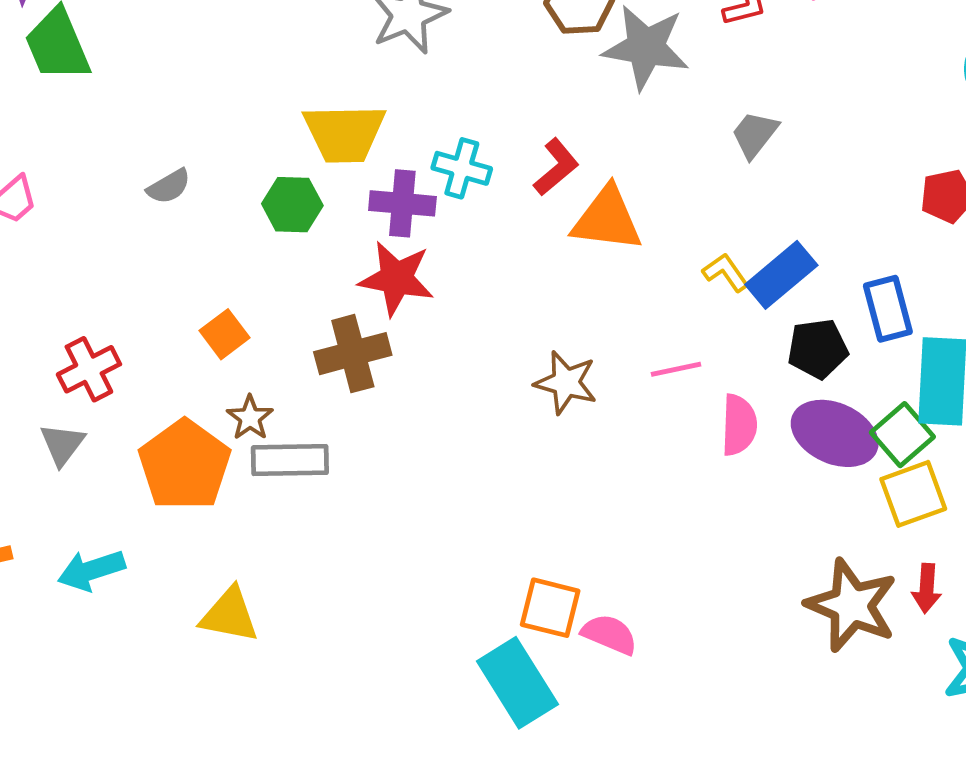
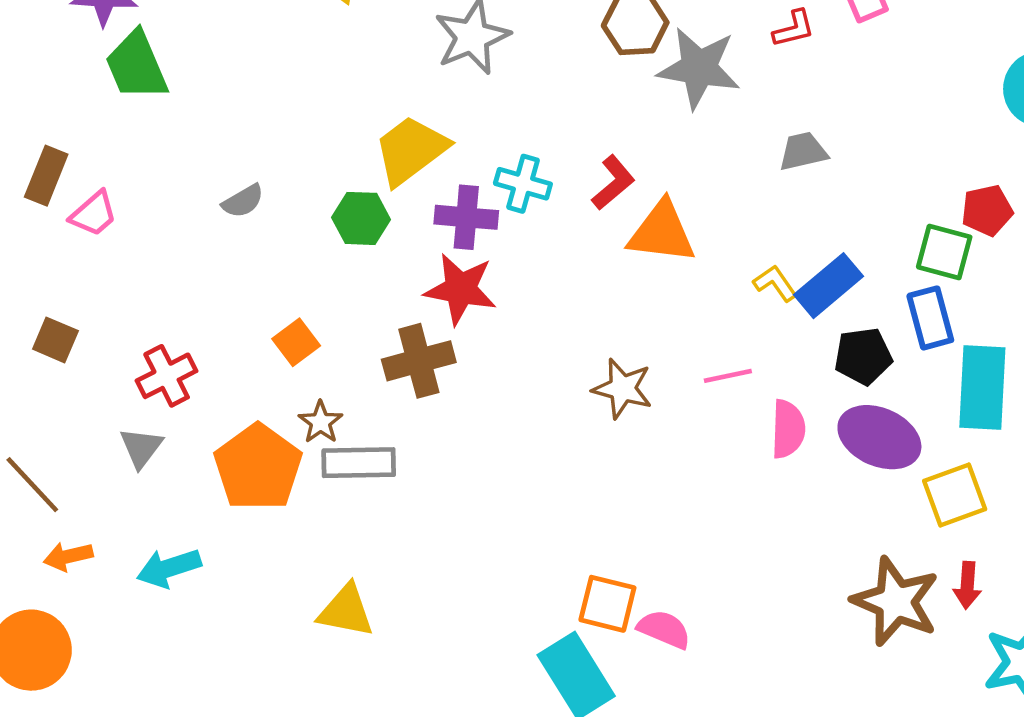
yellow trapezoid: (344, 133) -> (411, 150), turned 144
gray trapezoid: (755, 134) -> (803, 151), turned 39
green square: (902, 435) -> (944, 252), moved, turned -34
yellow triangle: (229, 615) -> (346, 611), moved

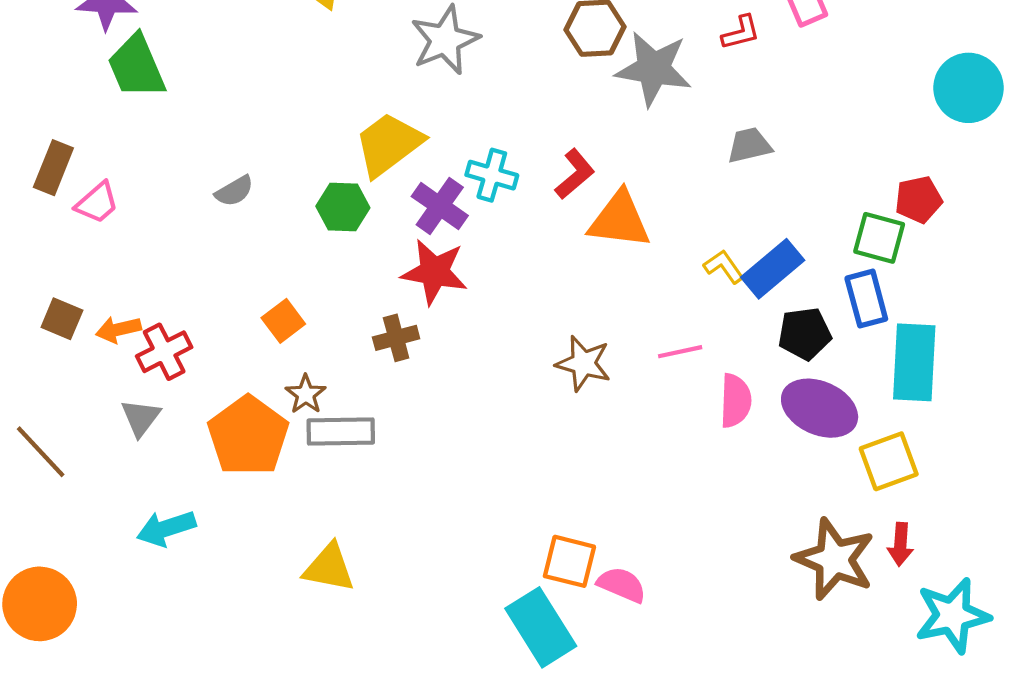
purple cross: (466, 217) -> (440, 206), turned 30
brown cross: (419, 361) -> (396, 338), size x0.7
orange arrow: (68, 556) -> (118, 329), moved

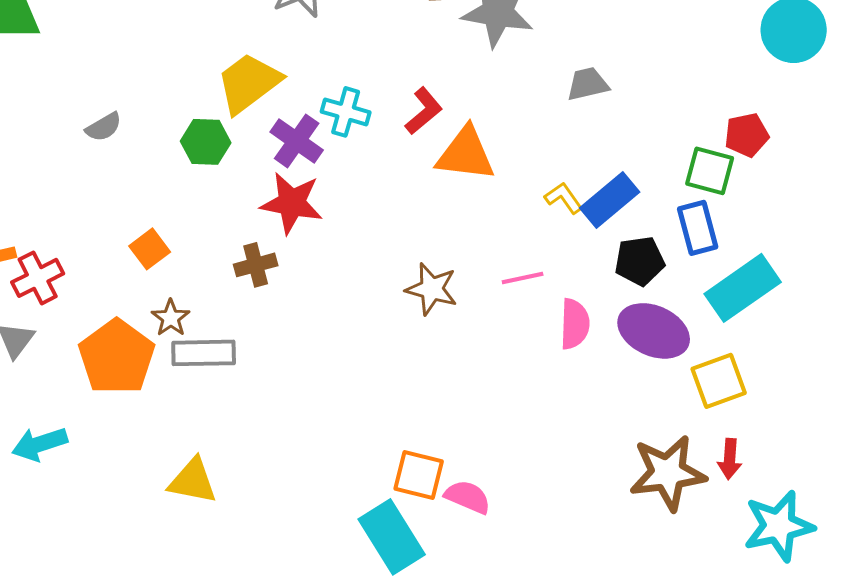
cyan rectangle: (914, 362) -> (743, 288), turned 52
brown star: (834, 559) -> (668, 473), turned -30

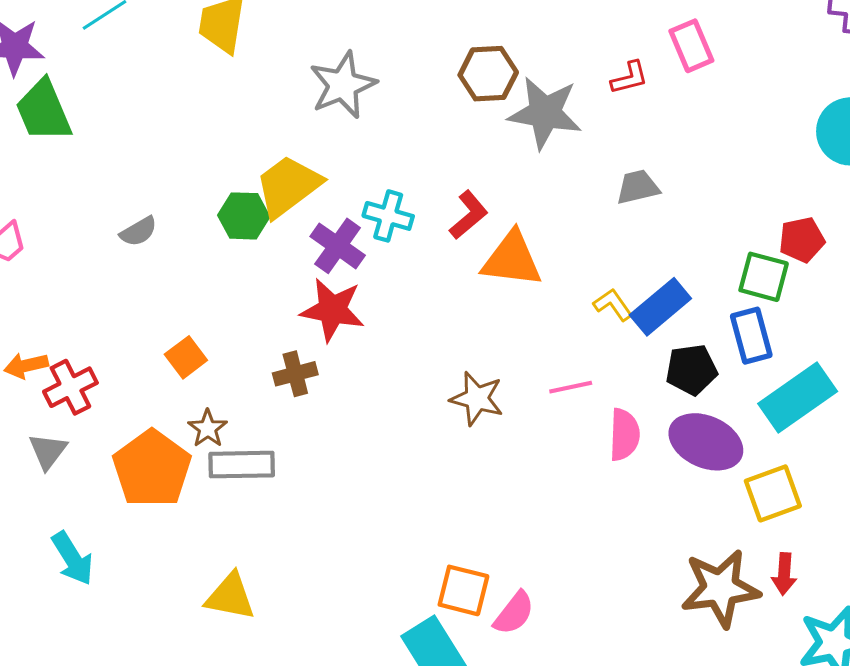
green hexagon: (206, 142) -> (244, 216), moved
cyan arrow: (40, 444) -> (72, 558), turned -104
pink semicircle: (468, 497) -> (514, 613), turned 105

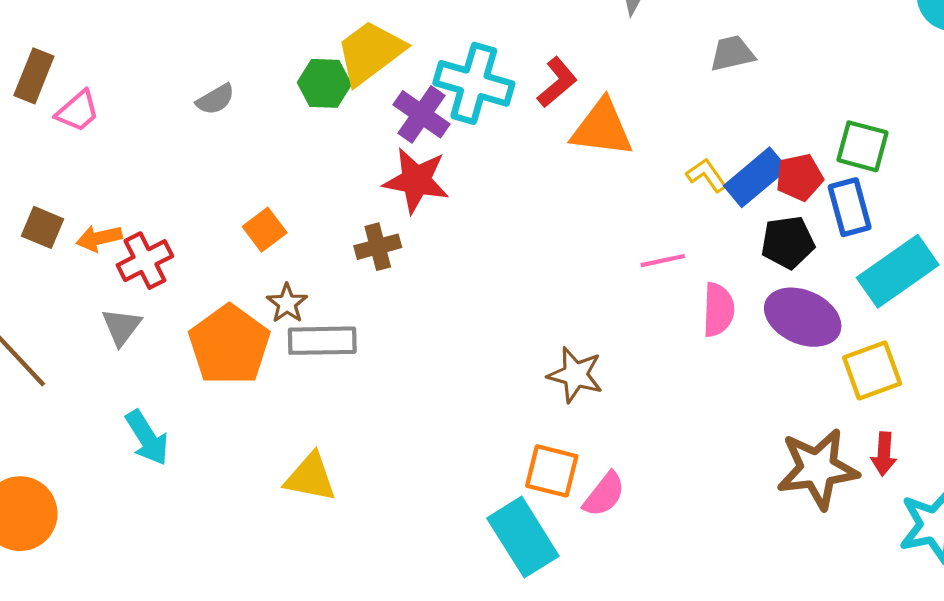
cyan cross: (388, 216) -> (474, 83), size x1.5
red pentagon: (802, 240) -> (799, 177), moved
brown star: (477, 399) -> (575, 375), moved

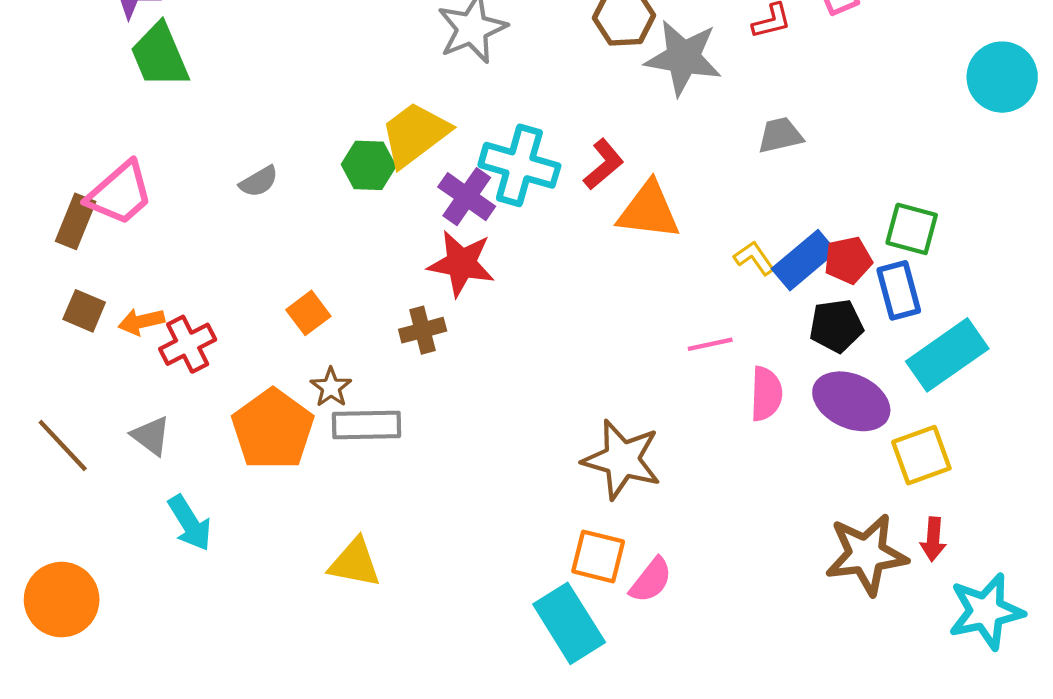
brown rectangle: (34, 76) -> (76, 221), moved
pink trapezoid: (78, 111) -> (120, 193), size x1.5
gray triangle: (121, 327) -> (151, 436), moved, turned -30
brown star: (575, 375) -> (622, 459), size x1.4

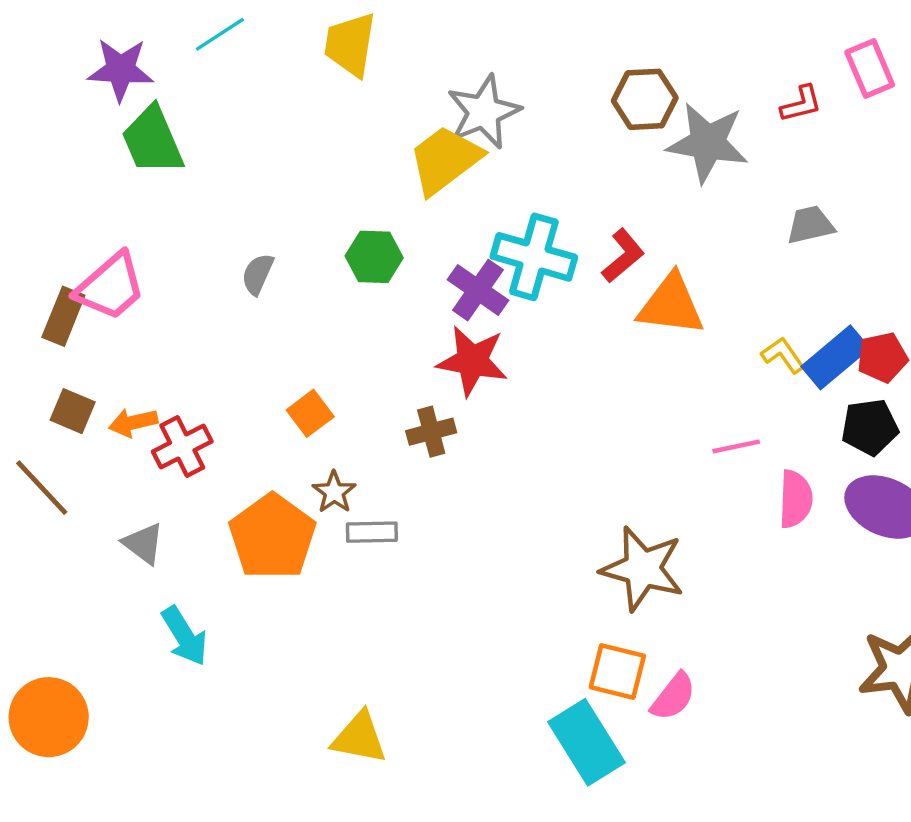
yellow trapezoid: (415, 134) -> (445, 160), moved
gray semicircle: (259, 182) -> (258, 274), turned 144
gray rectangle: (366, 425) -> (372, 532), size x0.7
brown line: (63, 445) -> (42, 488), moved
yellow triangle: (355, 563) -> (359, 738), moved

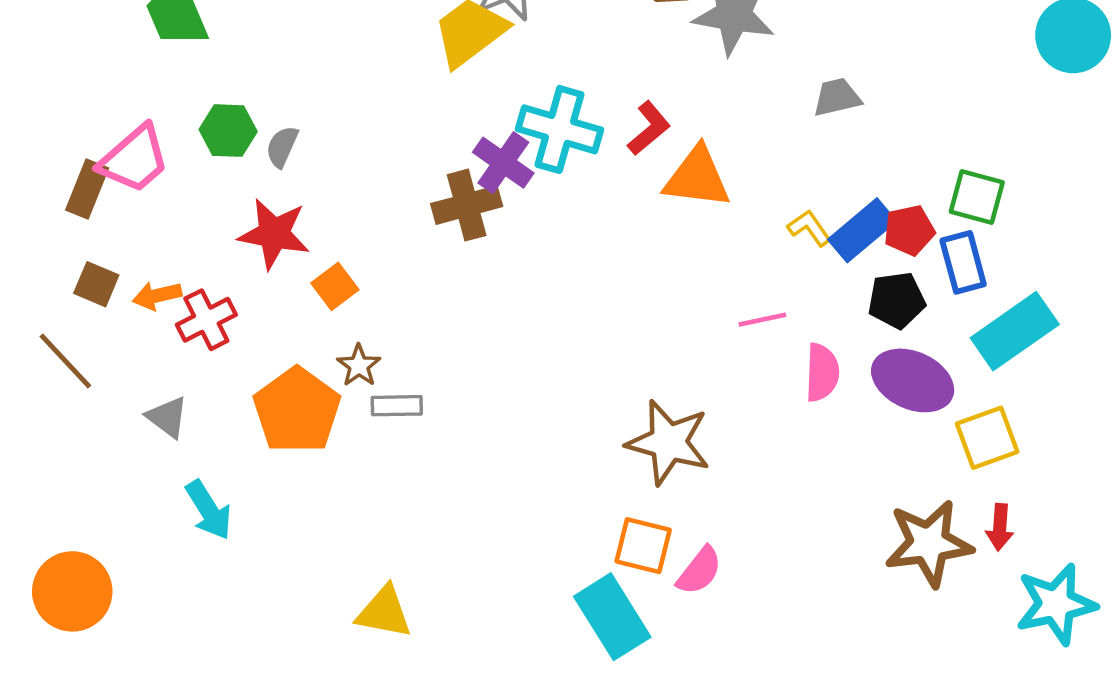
green hexagon: (374, 257) -> (228, 131), moved
red star: (472, 361) -> (274, 234), moved
brown cross: (431, 432) -> (467, 205), moved, size x1.4

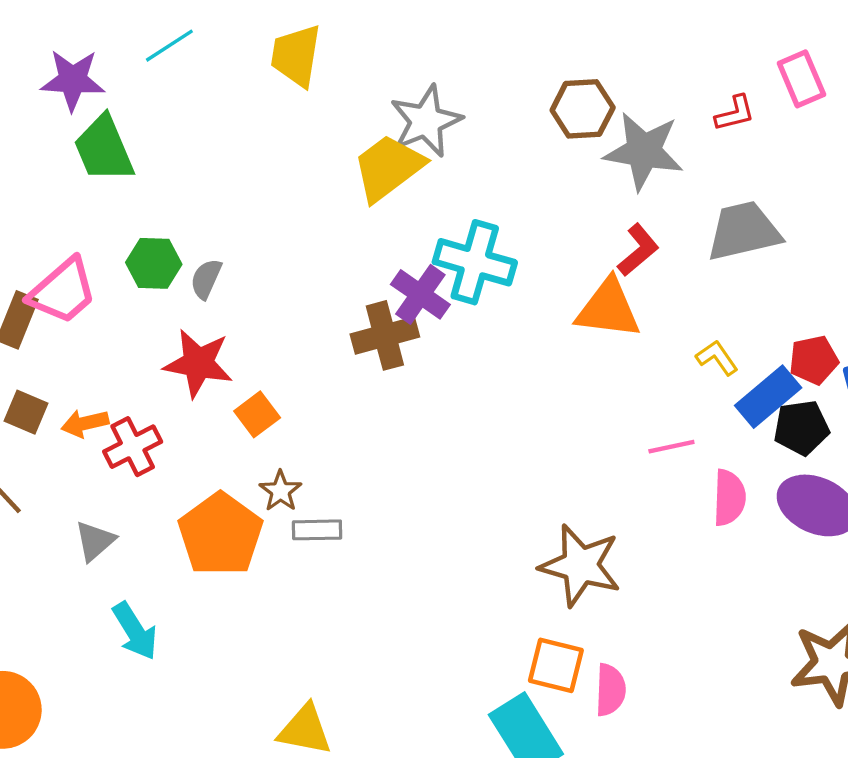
gray trapezoid: (837, 97) -> (744, 231), size x1.6
red L-shape: (649, 128) -> (638, 250), moved
blue rectangle: (862, 230) -> (768, 397), moved
gray triangle: (167, 417) -> (95, 541), turned 42
pink semicircle: (699, 571) -> (610, 690), turned -36

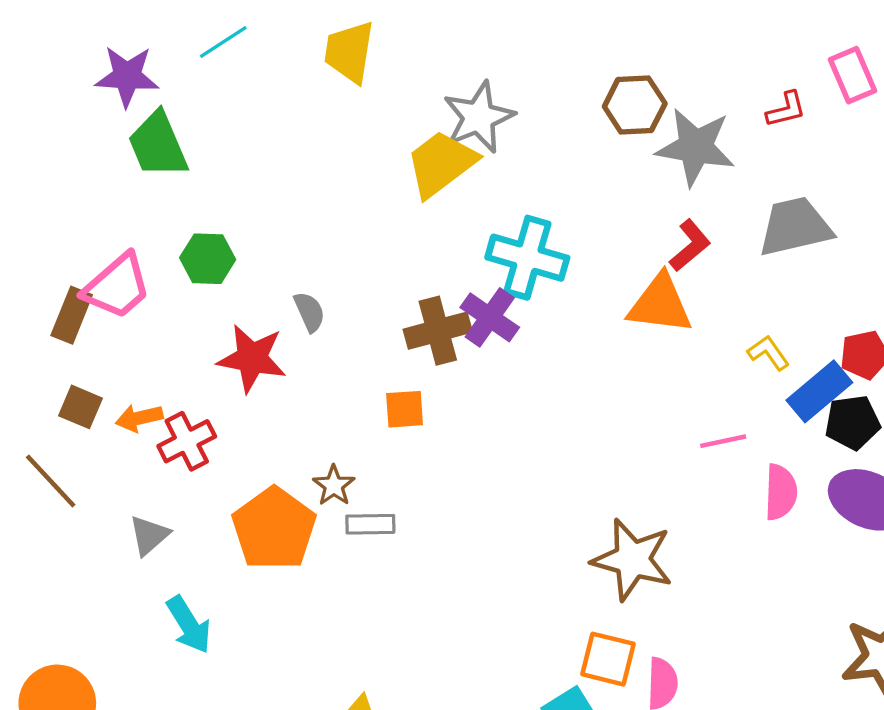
gray semicircle: (206, 279) -> (309, 312), moved, turned 132
purple cross: (420, 294) -> (490, 317), moved
orange square: (257, 414) -> (405, 409), moved, turned 33

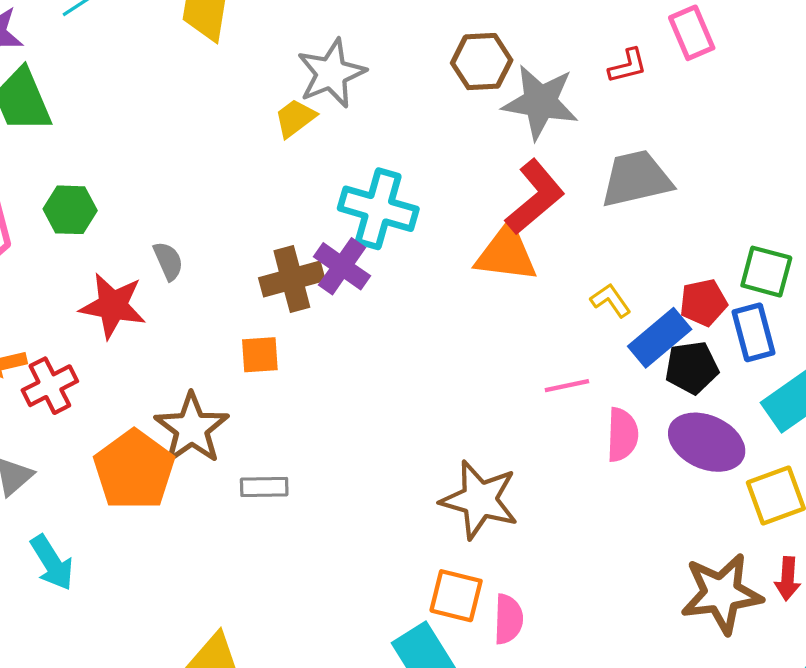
yellow trapezoid: (441, 164) -> (295, 118), size x0.6
red L-shape: (690, 245) -> (535, 197), size x1.5
brown star: (334, 485) -> (192, 428), size x1.8
gray rectangle: (370, 524) -> (264, 487), moved

